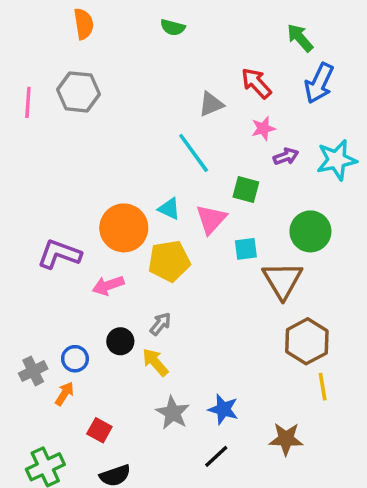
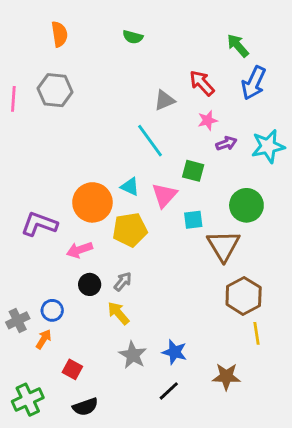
black circle: (120, 341) -> (90, 284), moved

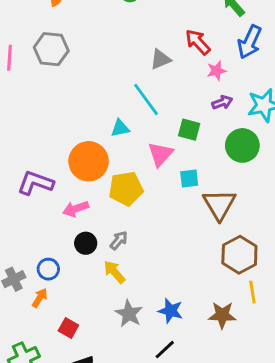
pink star: (208, 120) -> (216, 71), moved
cyan triangle: (130, 187) -> (120, 128), moved, turned -36
green circle: (246, 205) -> (242, 145), moved
brown star: (226, 377) -> (222, 315), moved

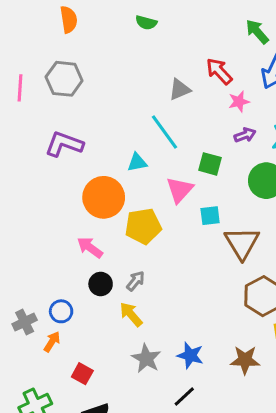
purple L-shape: (35, 183) -> (64, 144), moved
pink arrow: (76, 209) -> (90, 248), turned 55

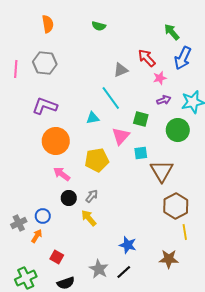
orange circle: (104, 197) -> (56, 141), moved
gray star: (146, 358) -> (99, 269), moved
brown star: (245, 360) -> (169, 259), moved

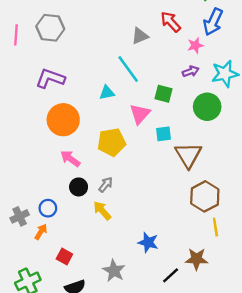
pink star: (160, 78) -> (195, 45), moved
black line: (124, 272) -> (171, 275), moved

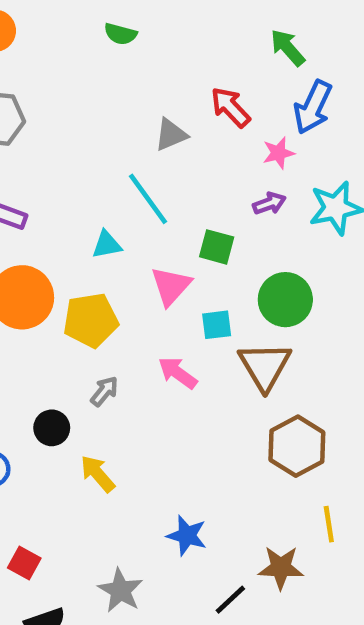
green circle: (207, 107) -> (285, 300), moved
yellow pentagon: (112, 142) -> (91, 320), moved
pink arrow: (70, 159) -> (178, 373), moved
gray arrow: (106, 185) -> (104, 391), moved
yellow line: (215, 227) -> (329, 524), moved

